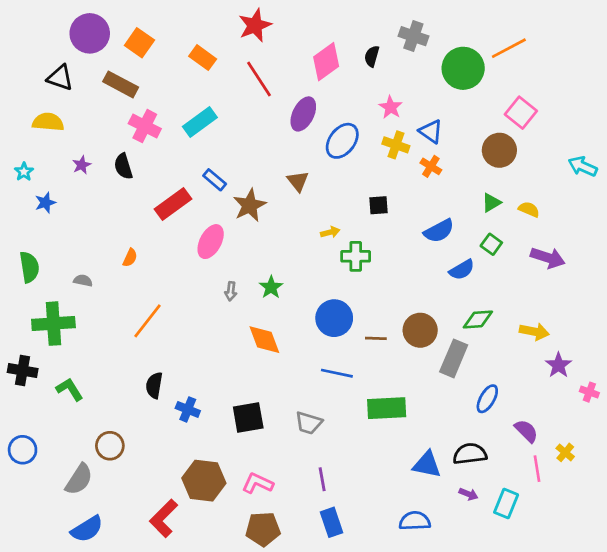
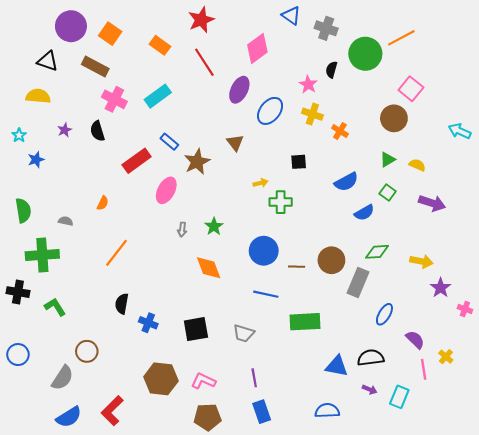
black semicircle: (372, 56) -> (331, 70), moved
blue triangle: (431, 131) -> (291, 16), moved
red L-shape: (164, 518) -> (112, 411), moved

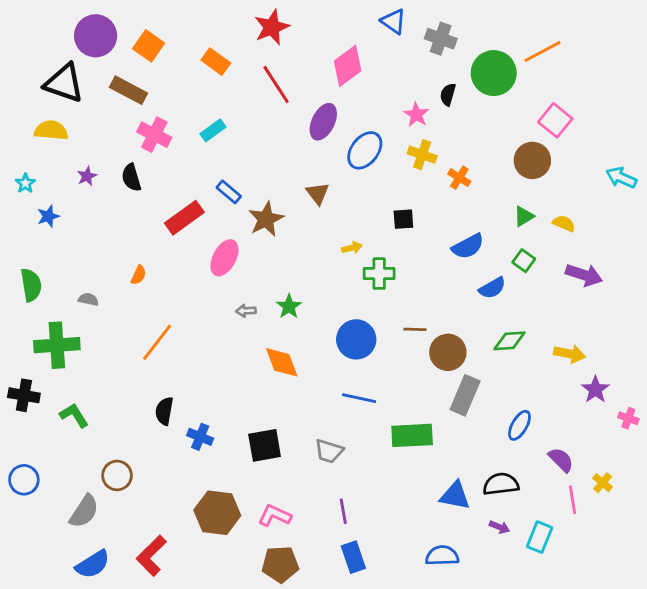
black triangle: (48, 61) -> (64, 83), size x1.4
cyan rectangle: (158, 96) -> (213, 130), size x0.7
gray arrow: (182, 230) -> (246, 311), turned 80
brown line: (297, 267) -> (415, 329), moved
gray rectangle: (358, 282) -> (465, 395), moved

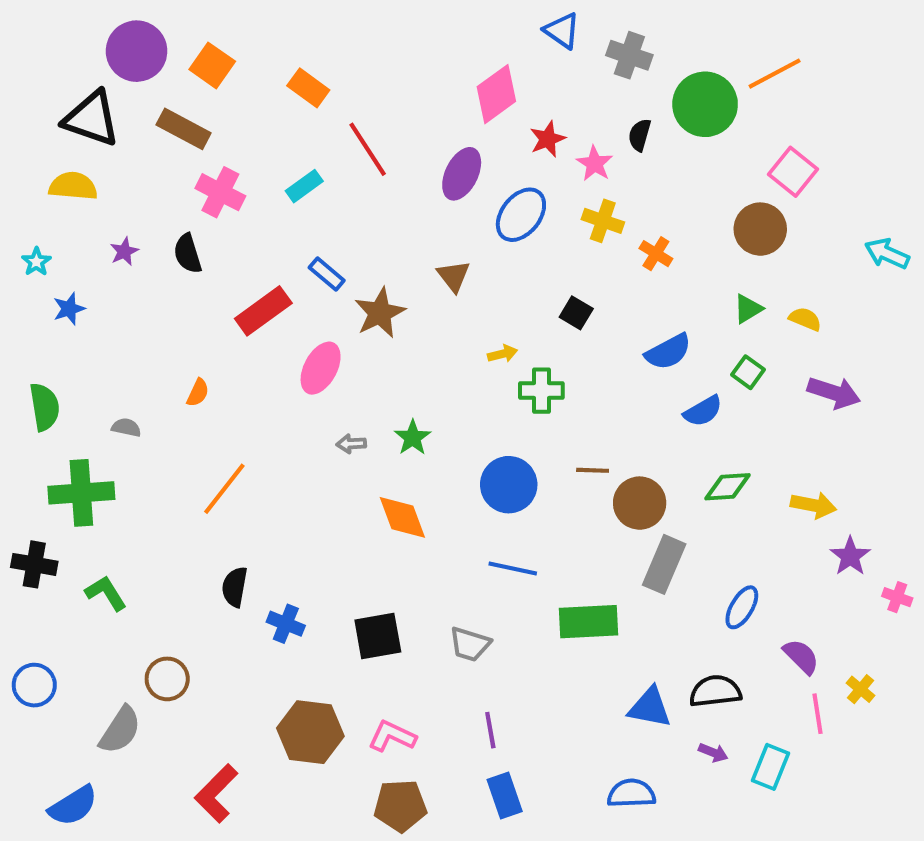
red star: (272, 27) -> (548, 139), moved, size x0.7
red line: (276, 84) -> (368, 149), moved
black square: (403, 219) -> (576, 313), turned 35
blue semicircle: (93, 564) -> (73, 806), moved

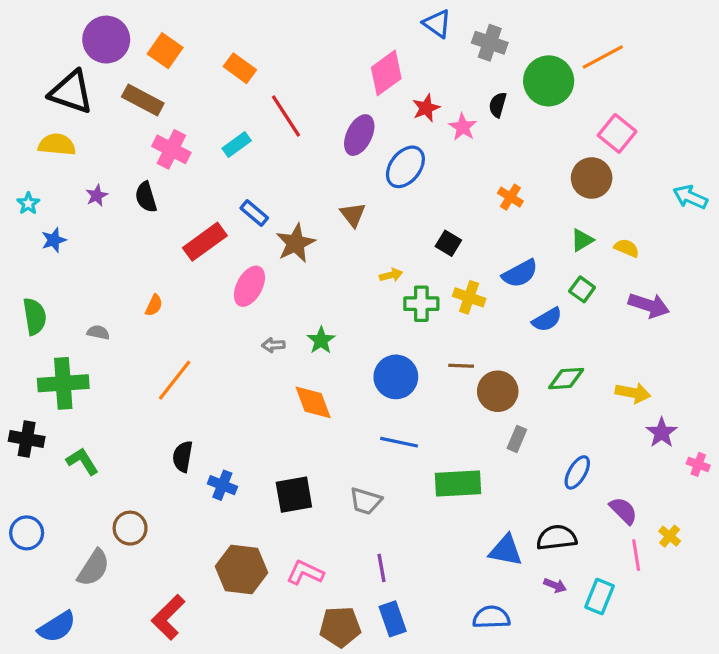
yellow cross: (603, 221) -> (469, 297), moved
gray rectangle: (664, 564) -> (517, 439), size x0.6
brown pentagon: (400, 806) -> (340, 627), moved

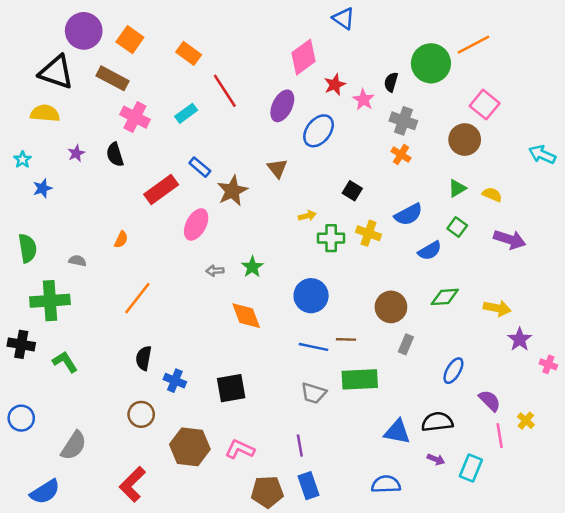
gray cross: (490, 43) -> (403, 121), moved
brown line: (461, 366) -> (346, 339), moved
gray trapezoid: (366, 501) -> (314, 393), moved
brown circle: (130, 528) -> (141, 414), moved

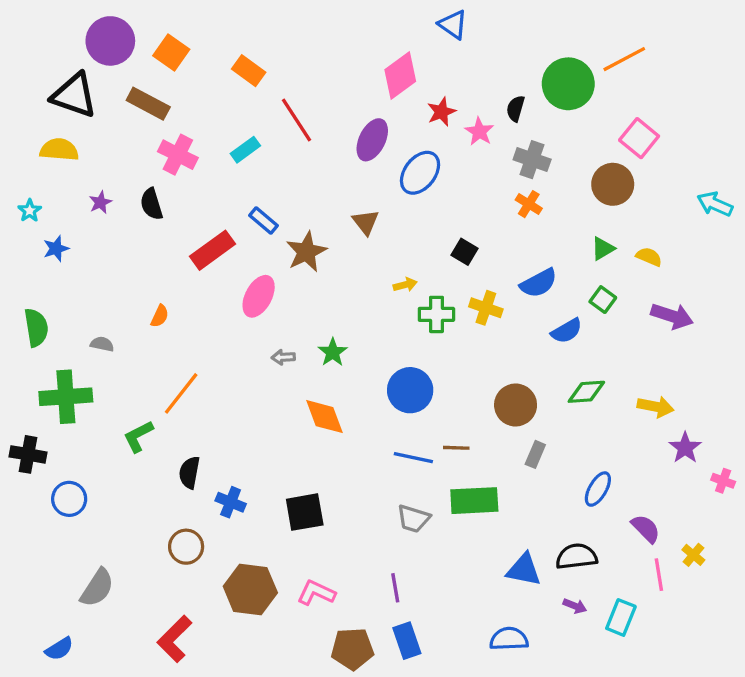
green L-shape: (65, 362) -> (138, 436), moved, turned -85
blue circle: (21, 418) -> (69, 499), moved
blue semicircle: (45, 492) -> (59, 649), size x0.7

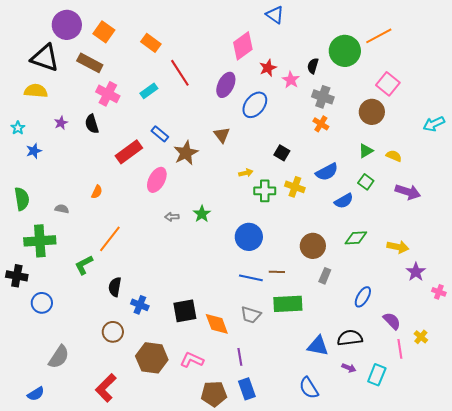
cyan arrow: (715, 204) -> (434, 124), turned -50
orange diamond: (324, 417) -> (217, 324), moved
blue semicircle: (509, 639) -> (309, 388), turned -120

